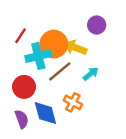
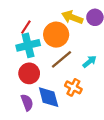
yellow arrow: (75, 48) -> (72, 17), moved
cyan cross: (38, 56) -> (28, 45), moved

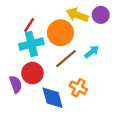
cyan arrow: (90, 62) -> (92, 52), moved
purple semicircle: (27, 103) -> (16, 84), moved

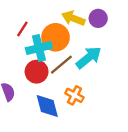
cyan cross: (31, 44) -> (39, 48), moved
cyan arrow: (92, 52) -> (89, 57), size x1.6
red circle: (32, 73) -> (37, 72), moved

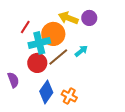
cyan arrow: (89, 57) -> (81, 51), size x0.6
orange cross: (74, 95) -> (69, 96), moved
blue diamond: (47, 106) -> (46, 92), turned 50

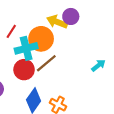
purple circle: (89, 18) -> (71, 16), moved
cyan arrow: (81, 51) -> (98, 65), moved

